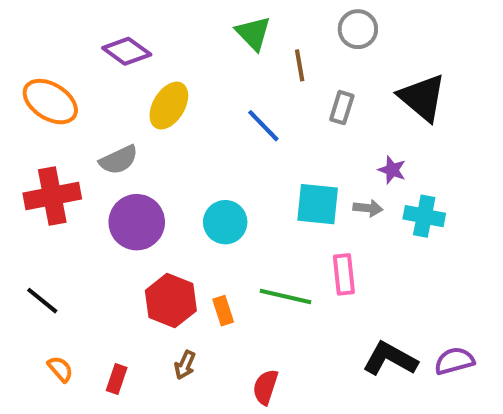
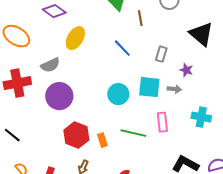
gray rectangle: (342, 108) -> (161, 54), moved
cyan cross: (424, 216) -> (201, 117), moved
cyan circle: (225, 222) -> (118, 94), moved

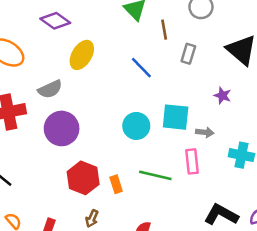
gray rectangle: (161, 54) -> (188, 54), moved
gray arrow: (174, 89) -> (205, 132), moved

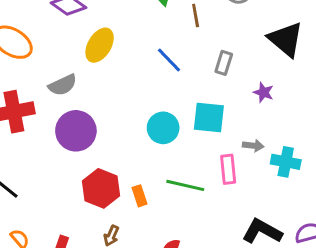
gray rectangle: (188, 54) -> (224, 63), moved
gray arrow: (205, 132) -> (253, 146), moved

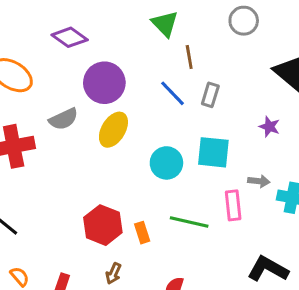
brown line: (196, 16) -> (189, 57), moved
yellow ellipse: (100, 45) -> (113, 130), moved
gray rectangle: (224, 63) -> (210, 95), moved
purple circle: (76, 131) -> (104, 83), moved

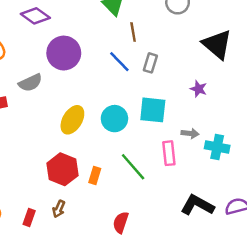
yellow ellipse: (113, 130) -> (72, 120), moved
green line: (189, 222) -> (133, 167), turned 36
orange rectangle: (142, 233) -> (95, 175), turned 35
brown arrow: (113, 273) -> (59, 209), moved

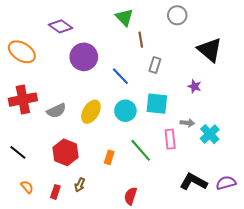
blue line: (119, 62) -> (120, 76), moved
gray semicircle: (30, 83) -> (56, 111), moved
cyan cross: (217, 147) -> (210, 134), turned 36
red hexagon: (63, 169) -> (66, 152), moved

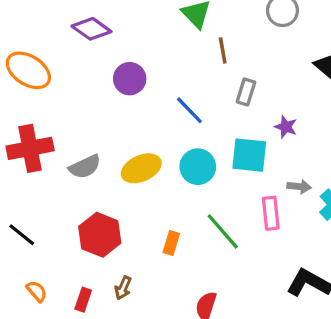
purple circle: (84, 57) -> (130, 79), size x0.7
purple star: (194, 86) -> (286, 127), moved
yellow ellipse: (91, 112) -> (141, 168), turned 35

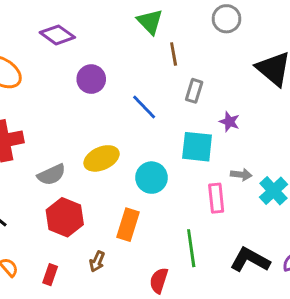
gray semicircle: (85, 167) -> (52, 175), moved
cyan circle: (198, 167) -> (151, 178), moved
green line: (223, 231) -> (191, 248), moved, turned 33
orange rectangle: (171, 243) -> (128, 225), size x1.5
brown arrow: (123, 288) -> (97, 261), moved

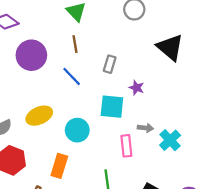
brown line: (174, 54) -> (75, 44), moved
purple circle: (91, 79) -> (31, 55), size x1.4

